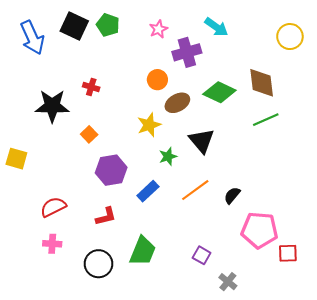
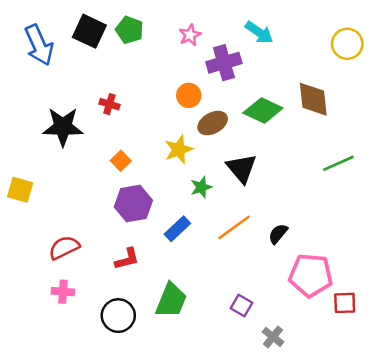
green line: (266, 120) -> (338, 163), moved
orange square: (89, 134) -> (121, 161), moved

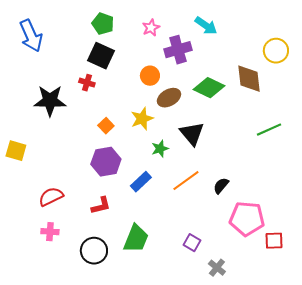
black square: (89, 31) -> (101, 56), moved
yellow circle: (347, 44) -> (276, 51), moved
orange square: (121, 161) -> (106, 126), moved

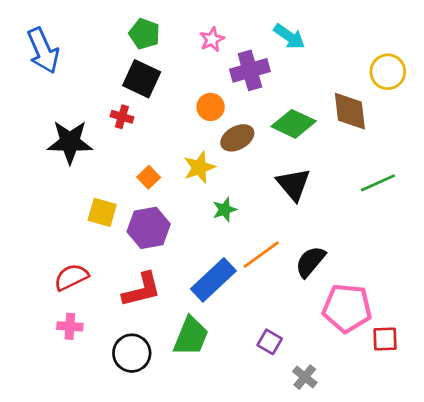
black triangle: (192, 134) -> (294, 184), moved
yellow square: (16, 151) -> (102, 212), moved
blue rectangle: (141, 182) -> (213, 280), moved, size x1.5
black semicircle: (221, 186) -> (310, 262), size x1.4
red L-shape: (101, 206) -> (142, 290), size x1.4

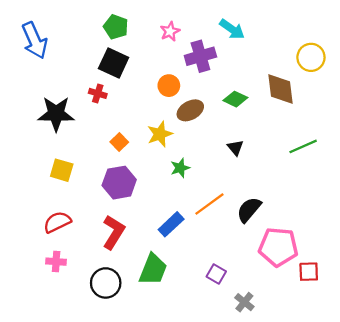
green diamond: (294, 124) -> (235, 99), size x0.7
black triangle: (294, 184) -> (235, 148), size x0.6
yellow square: (102, 212) -> (62, 170), moved
blue rectangle: (213, 280) -> (171, 224), size x0.7
red L-shape: (142, 290) -> (114, 232), turned -44

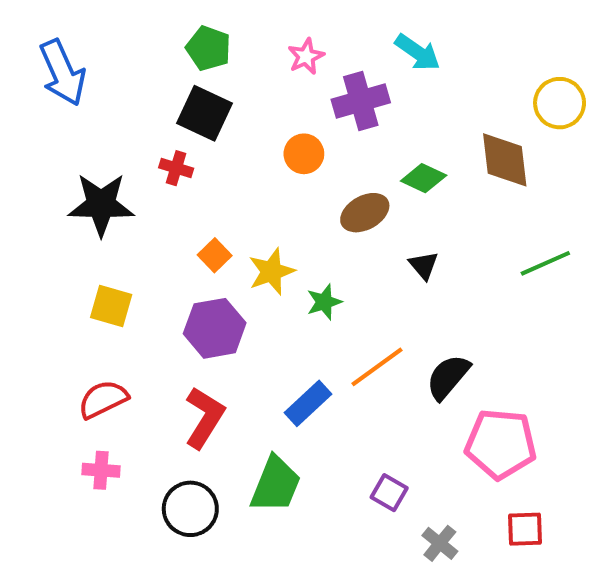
brown ellipse: (190, 110) -> (365, 213), moved
yellow star: (160, 134) -> (271, 271), moved
red square: (309, 272) -> (525, 529), moved

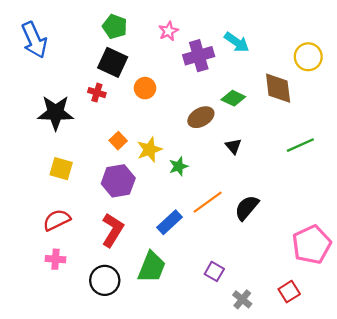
cyan arrow: (418, 52) -> (237, 42), moved
orange circle: (304, 154) -> (145, 88), moved
pink pentagon: (501, 444) -> (312, 245), moved, turned -30
red square: (525, 529) -> (289, 292), turned -30

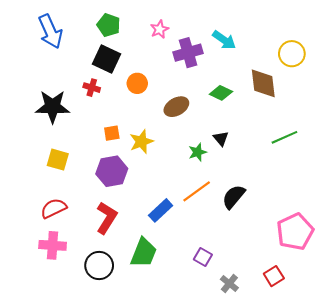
blue arrow: (34, 40) -> (50, 31), moved
brown ellipse: (201, 117) -> (176, 107), moved
orange square: (118, 141) -> (112, 133), turned 35
green star: (179, 166) -> (198, 152), moved
pink cross: (56, 259) -> (53, 245), size x1.4

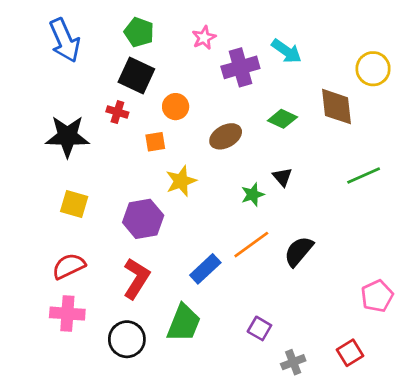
orange square: (112, 133) -> (155, 142), moved
pink pentagon: (295, 232) -> (377, 296), size x0.7
gray cross: (229, 284) -> (293, 362), turned 30

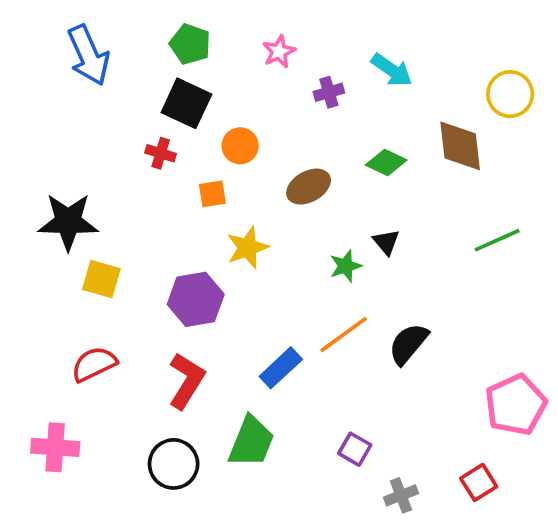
purple cross: (240, 67) -> (329, 92), size x0.6
black star: (67, 136) -> (68, 222), moved
pink pentagon: (377, 296) -> (516, 405), size x1.4
pink cross: (67, 314) -> (55, 447), moved

